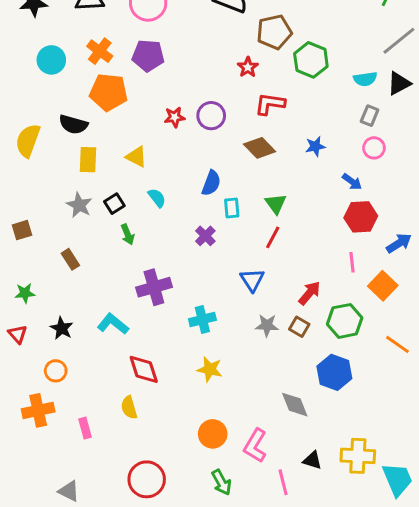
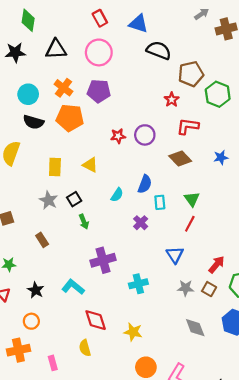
black semicircle: (73, 124) -> (33, 122), moved
cyan semicircle: (157, 198) -> (117, 195), moved, turned 72
yellow star: (210, 369) -> (133, 332), moved
gray diamond: (295, 405) -> (195, 328), moved

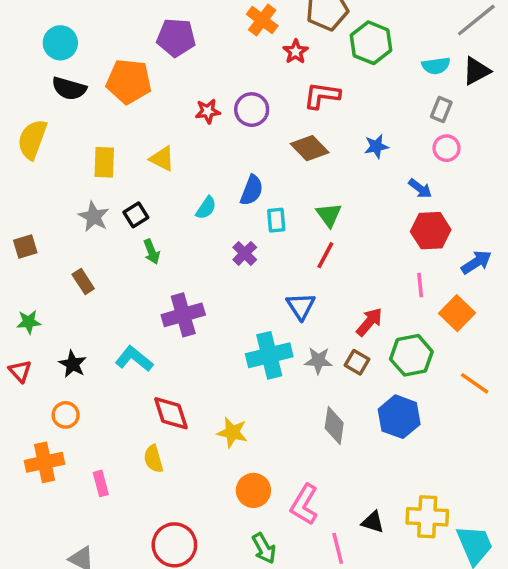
orange cross: (63, 88) -> (262, 20), moved
cyan cross: (138, 284) -> (269, 355), moved, size x1.4
gray diamond: (195, 328) -> (334, 425), turned 30

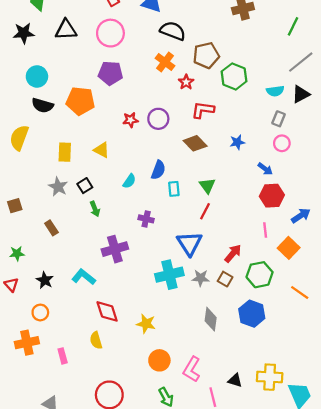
purple cross: (245, 253) -> (146, 219), moved, turned -32
blue triangle: (301, 306) -> (189, 243), size x1.4

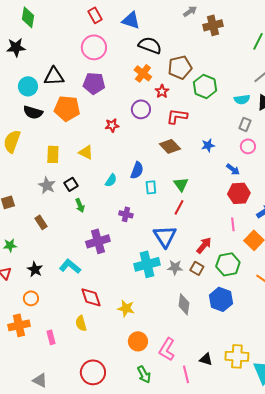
black triangle: (66, 30) -> (54, 76), moved
purple circle: (158, 119) -> (141, 109), moved

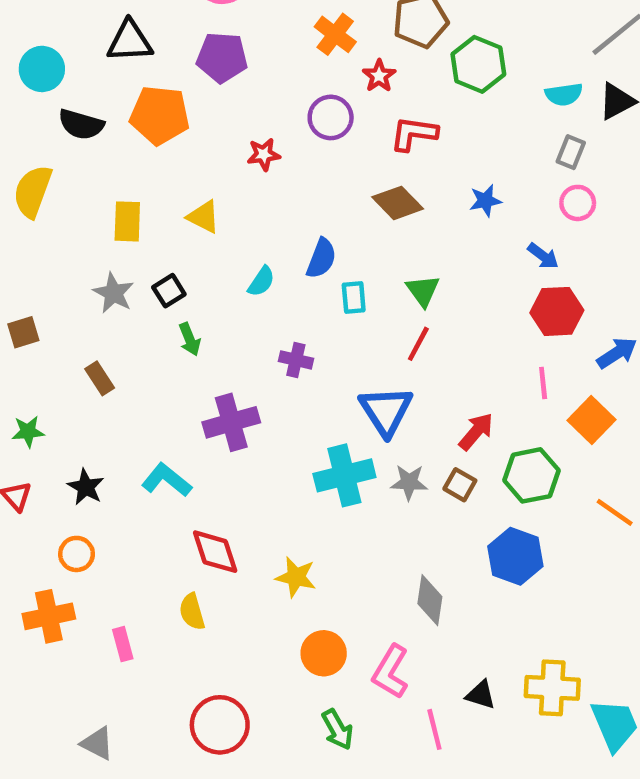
cyan circle: (28, 86) -> (42, 69), moved
gray diamond: (184, 304) -> (430, 600), moved

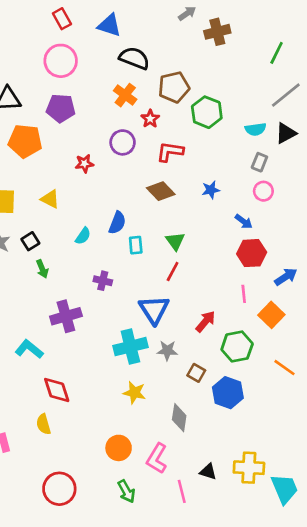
brown square: (460, 485) -> (196, 373), moved
yellow star: (296, 577) -> (134, 393), moved

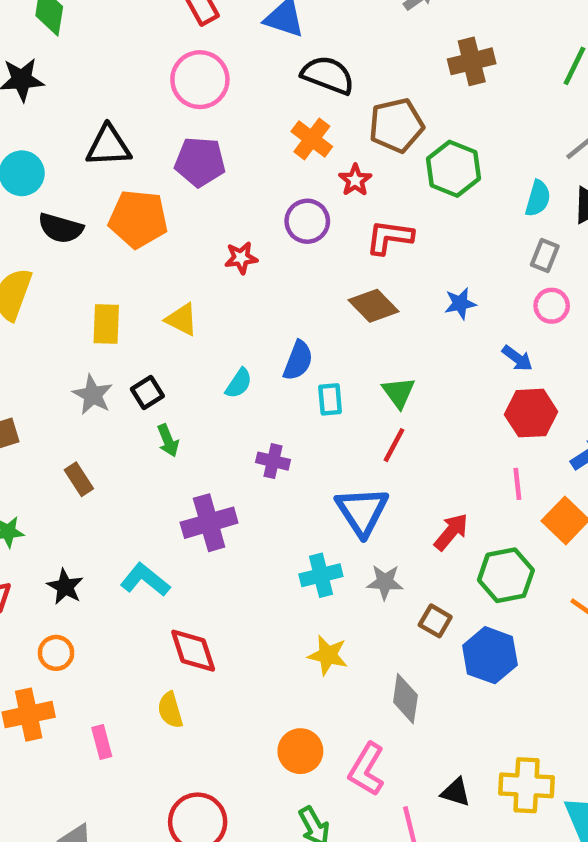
brown cross: (217, 32) -> (472, 61), moved
cyan semicircle: (256, 129) -> (538, 198), turned -66
cyan cross: (130, 347) -> (321, 575), size x0.7

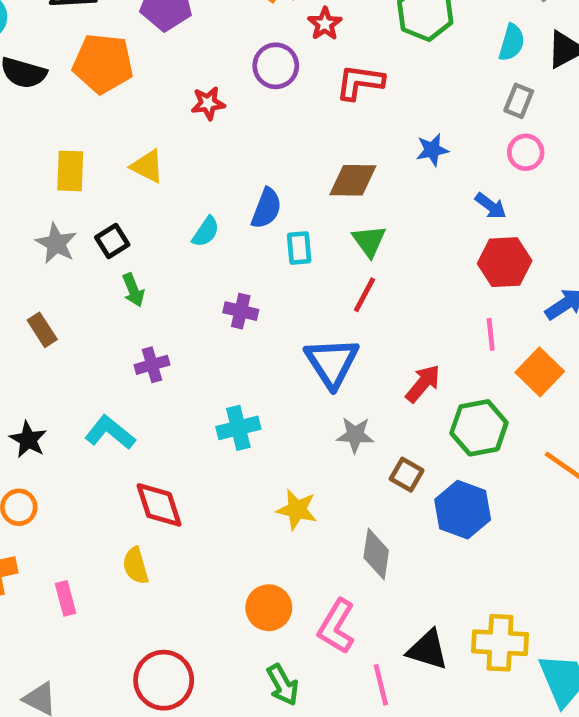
brown diamond: (373, 306) -> (353, 180), moved, turned -45
purple cross: (209, 523) -> (152, 365), moved, size x0.6
cyan cross: (321, 575) -> (238, 428), moved
black triangle: (456, 792) -> (428, 650), size x1.4

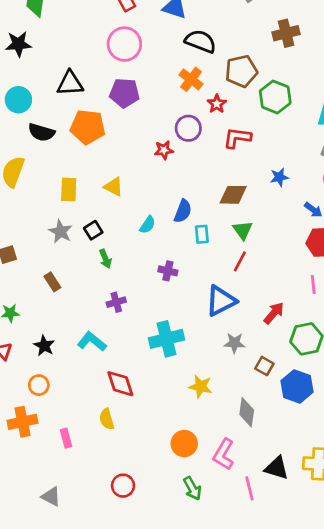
red star: (208, 103) -> (164, 150), moved
blue triangle: (332, 362) -> (221, 301), turned 36
cyan cross: (238, 428) -> (167, 339), size x1.4
red circle: (164, 680) -> (123, 486), size x0.7

